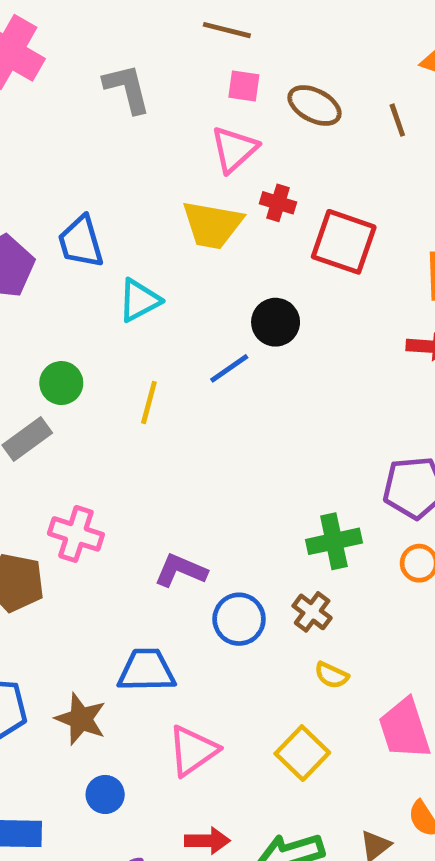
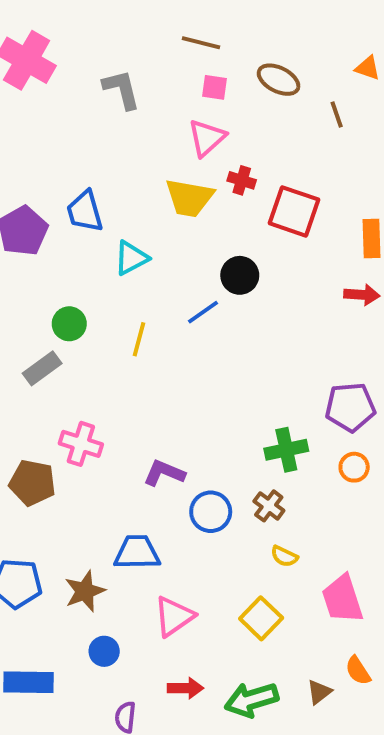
brown ellipse: (314, 105) -> (279, 80), moved
brown star: (81, 719) -> (85, 591), turned 30

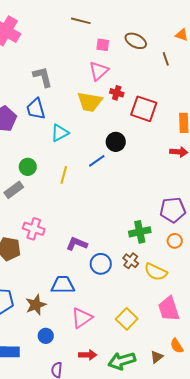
brown line: (201, 43) -> (81, 21), moved
gray L-shape: (122, 89) -> (43, 77), moved
yellow semicircle: (284, 556) -> (156, 272), moved, size x1.6

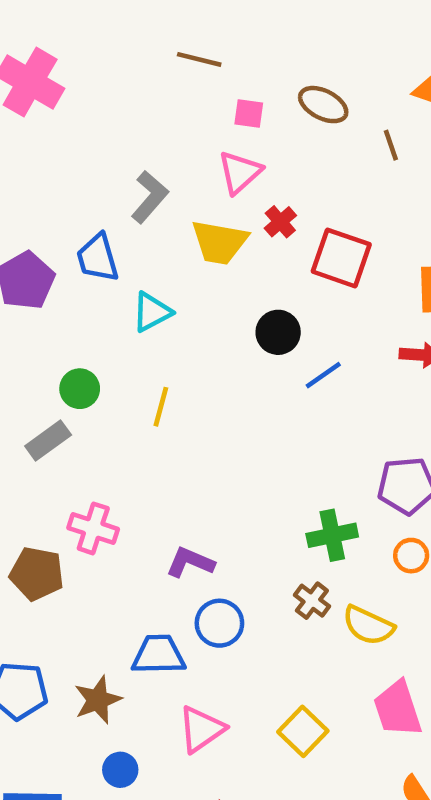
gray L-shape: (43, 77) -> (150, 197), moved, turned 55
red cross: (117, 93) -> (280, 222), turned 32
blue line: (97, 161) -> (323, 375), moved
blue circle: (101, 264) -> (219, 623), moved

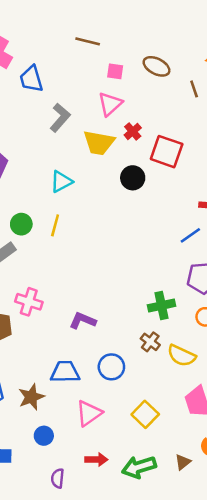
blue trapezoid: (98, 258) -> (31, 79), moved
black circle: (278, 332) -> (133, 178), moved
blue line: (323, 375) -> (190, 235), moved
yellow line: (161, 407) -> (55, 225), moved
blue circle: (219, 623) -> (111, 367), moved

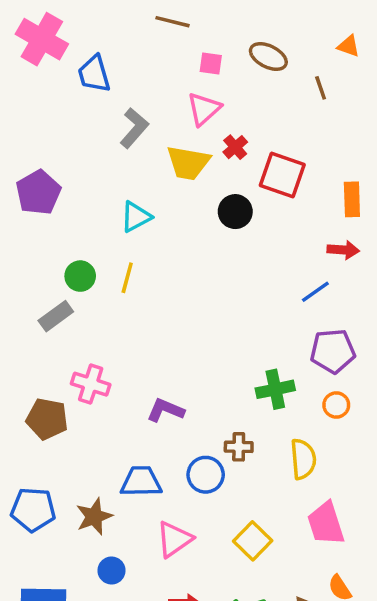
brown cross: (150, 342) -> (239, 447), moved, turned -36
yellow semicircle: (182, 356) -> (303, 459), turned -120

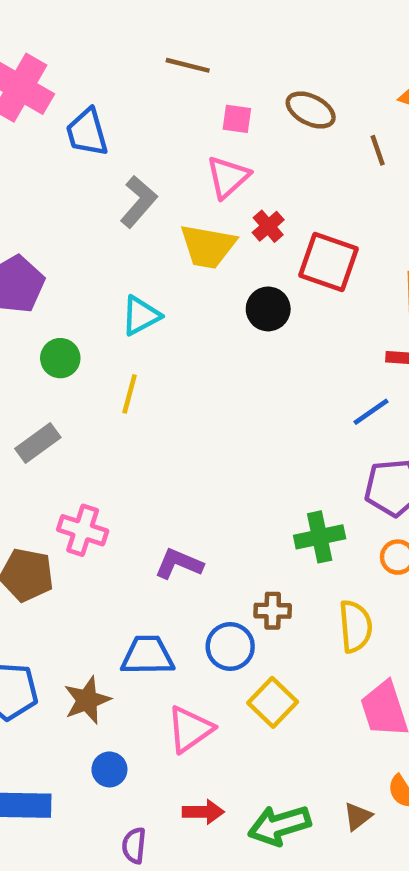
green circle: (80, 276) -> (60, 358), moved
yellow square: (253, 541) -> (273, 702), moved

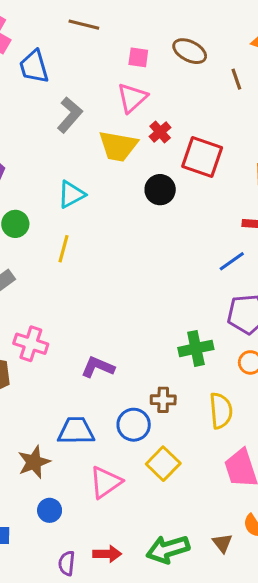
brown line: (188, 65) -> (84, 25), moved
red arrow: (203, 812) -> (107, 554), moved
brown triangle: (358, 816) -> (222, 543), turned -30

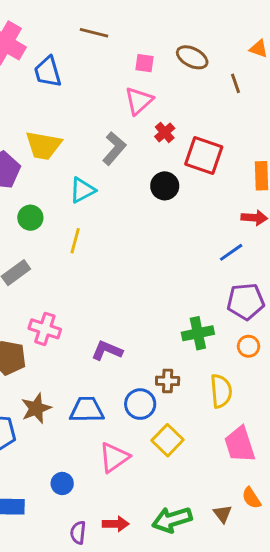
gray L-shape: (70, 115) -> (114, 148), moved
yellow trapezoid: (118, 146) -> (43, 145), moved
brown star: (34, 462) -> (36, 408), moved

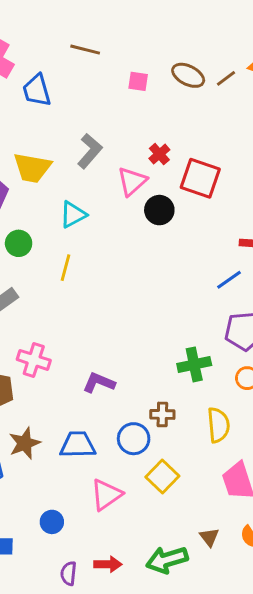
brown line: (235, 83) -> (226, 78), moved, turned 72
pink triangle: (139, 101) -> (132, 181), moved
gray L-shape: (114, 148) -> (90, 151), moved
brown triangle: (222, 514) -> (209, 537), moved

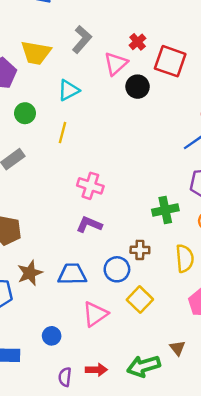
pink cross: (34, 360) -> (90, 186), moved

